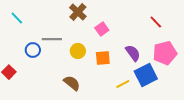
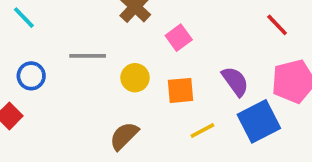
blue circle: (33, 50) -> (31, 76), moved
brown semicircle: (72, 83) -> (124, 136), turned -84
yellow line: (123, 84) -> (202, 131), moved

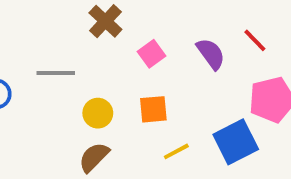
yellow circle: (135, 78) -> (98, 113), moved
purple semicircle: (235, 81) -> (211, 54), moved

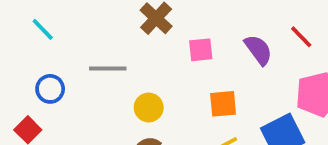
pink square: (151, 54) -> (201, 50), turned 30
orange square: (153, 109) -> (223, 104), moved

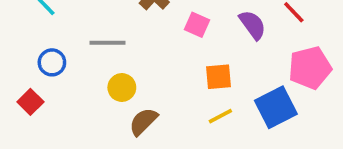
pink square: (201, 50) -> (197, 25), turned 30
yellow circle: (149, 107) -> (122, 88), moved

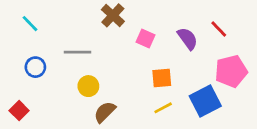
red square: (30, 102) -> (19, 111), moved

